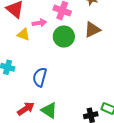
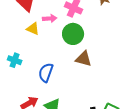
brown triangle: (92, 30) -> (84, 59), moved, turned 36

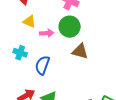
pink arrow: (50, 18) -> (47, 33), moved
cyan cross: (15, 60) -> (20, 53), moved

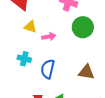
green circle: (70, 27) -> (83, 27), moved
brown triangle: (80, 51) -> (86, 72), moved

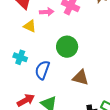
green circle: (83, 27) -> (67, 47), moved
pink arrow: (49, 37) -> (47, 12), moved

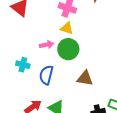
pink arrow: (47, 12) -> (47, 45), moved
yellow triangle: (30, 26) -> (67, 28), moved

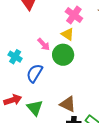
pink arrow: (47, 45) -> (44, 44), turned 40
brown triangle: (85, 78) -> (68, 104), moved

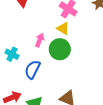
pink arrow: (44, 44) -> (40, 40), turned -112

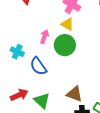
blue semicircle: (32, 69) -> (38, 66), turned -60

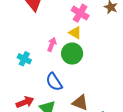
blue semicircle: (38, 66) -> (54, 82), moved

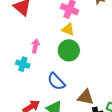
pink arrow: (52, 44) -> (35, 46), moved

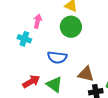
blue semicircle: (56, 82) -> (57, 57), turned -42

